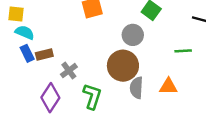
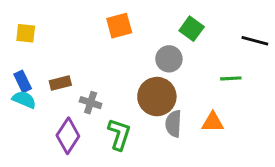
cyan semicircle: (25, 32) -> (24, 100), moved
blue rectangle: (27, 53) -> (23, 81), moved
gray cross: (69, 71) -> (91, 103), turned -35

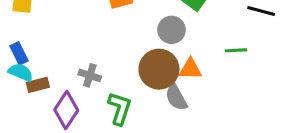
brown rectangle: (60, 83) -> (38, 85), moved
orange triangle: (213, 122) -> (190, 69), moved
gray semicircle: (173, 124) -> (176, 97), turned -32

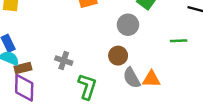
brown circle: (159, 69) -> (118, 56), size x0.6
orange triangle: (190, 69) -> (151, 79), moved
purple diamond: (66, 110) -> (24, 88), moved, turned -32

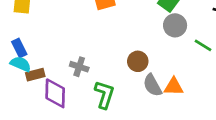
gray circle: (128, 25) -> (175, 25), moved
green line: (179, 41) -> (203, 45), turned 35
purple diamond: (24, 88) -> (55, 93), moved

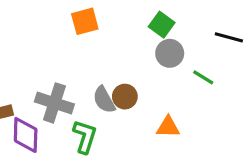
gray cross: (79, 67) -> (54, 103), size x1.6
gray semicircle: (152, 85) -> (104, 100), moved

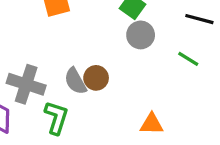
green line: (203, 77) -> (188, 59), moved
orange triangle: (168, 127) -> (152, 124), moved

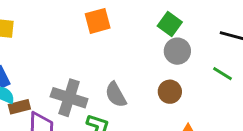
brown circle: (96, 78) -> (170, 92), moved

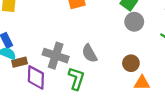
brown circle: (170, 92) -> (131, 63), moved

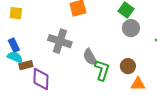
gray cross: (56, 56) -> (60, 41), moved
green L-shape: (76, 79) -> (102, 70), moved

